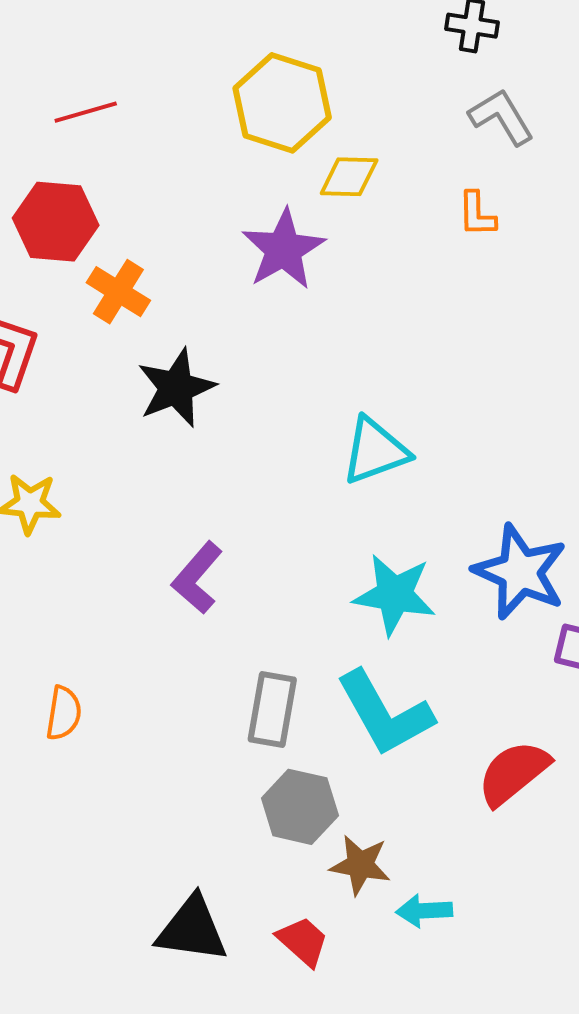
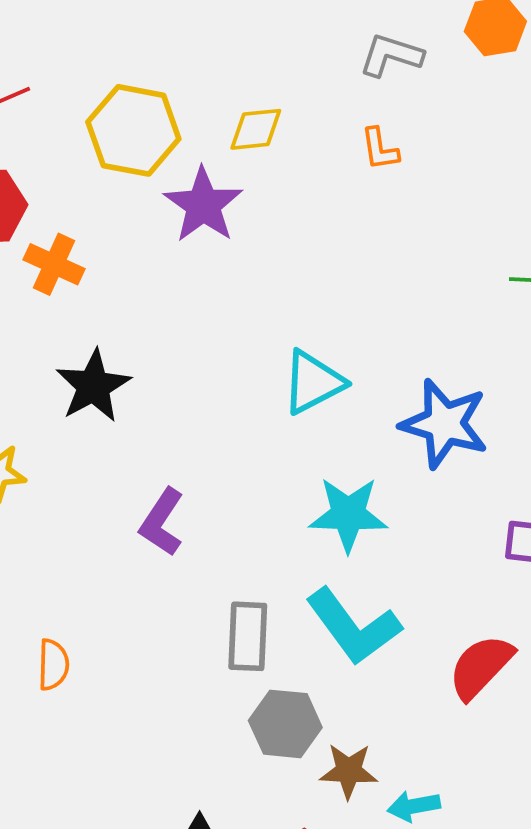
yellow hexagon: (282, 103) -> (133, 130), moved
gray L-shape: (501, 117) -> (391, 55), turned -34
black star: (176, 388) -> (93, 386), moved
blue star: (520, 572) -> (444, 424), moved

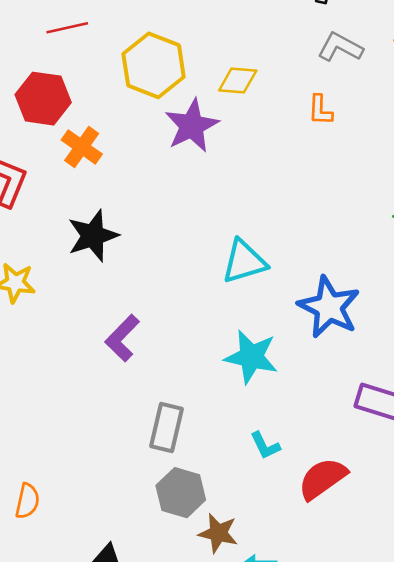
cyan L-shape: (353, 626) -> (265, 446), moved, size x0.5
orange semicircle: (53, 665) -> (27, 501), moved

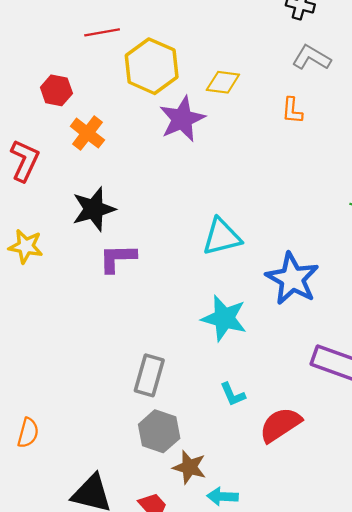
red line: (67, 28) -> (102, 32), moved
red hexagon: (43, 99) -> (56, 90), size x0.7
purple L-shape: (122, 338) -> (118, 258), moved, turned 42

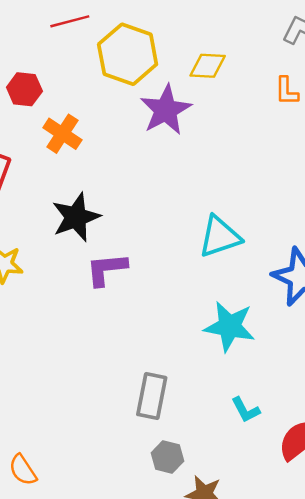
gray hexagon: (159, 431) -> (167, 457), size x0.7
orange semicircle: (28, 433) -> (23, 470), turned 136

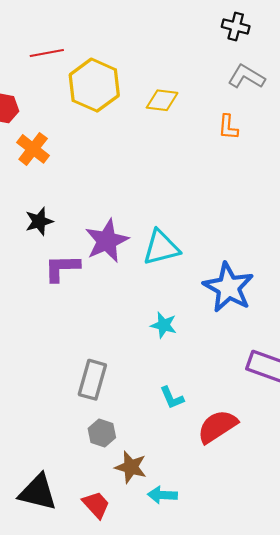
purple star: (166, 110) -> (107, 241), moved
black star: (76, 217) -> (39, 221), size x0.7
cyan star: (230, 326) -> (164, 325), size x0.6

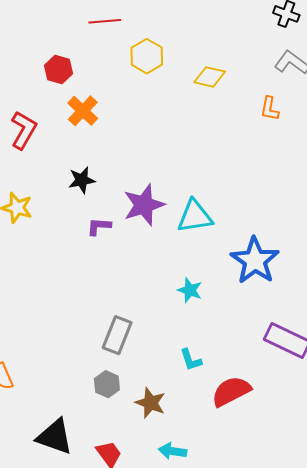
yellow hexagon: (94, 85) -> (147, 56), size x0.7
purple L-shape: (62, 268) -> (99, 226), size x0.7
gray hexagon: (102, 433) -> (107, 384), moved
brown star: (131, 467) -> (150, 403), moved

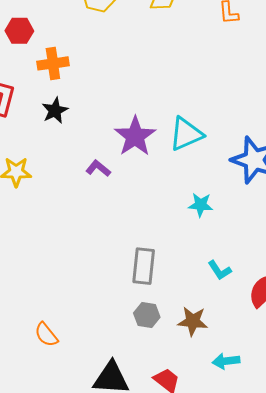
orange cross: (83, 111) -> (53, 63), turned -36
black star: (82, 180) -> (55, 111), moved
purple L-shape: (99, 226) -> (98, 168), turned 50

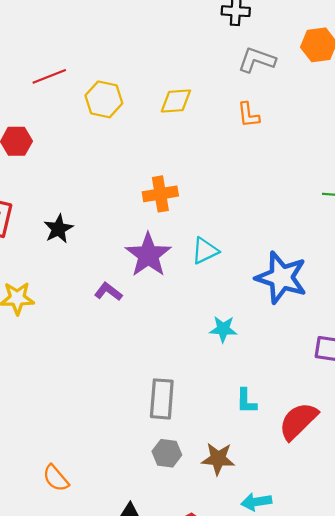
orange cross: (53, 63) -> (160, 194), moved
cyan triangle: (186, 134) -> (205, 251), size x0.7
cyan L-shape: (220, 270) -> (246, 401), turned 35

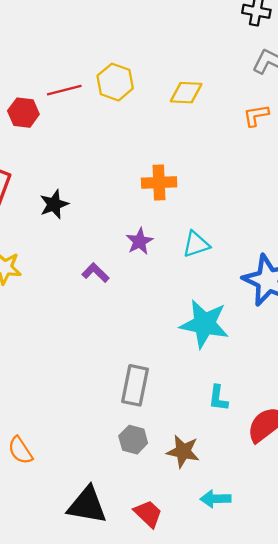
red line: (49, 76) -> (64, 90), moved
orange L-shape: (248, 115) -> (256, 115), turned 80
purple star: (148, 255) -> (140, 241), size x0.6
cyan star: (223, 329) -> (204, 324), size x1.8

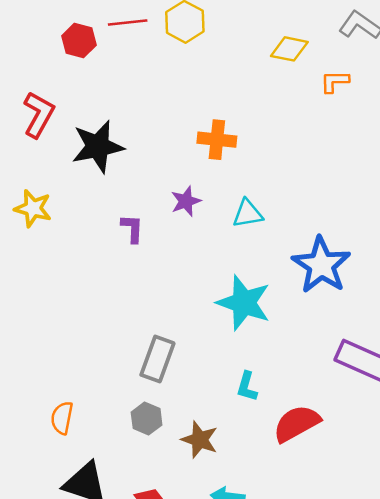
yellow diamond: (186, 93) -> (289, 49), moved
black star: (54, 204) -> (98, 146), size x1.6
purple L-shape: (95, 273) -> (132, 229), turned 40
orange semicircle: (20, 450) -> (62, 418), moved, turned 36

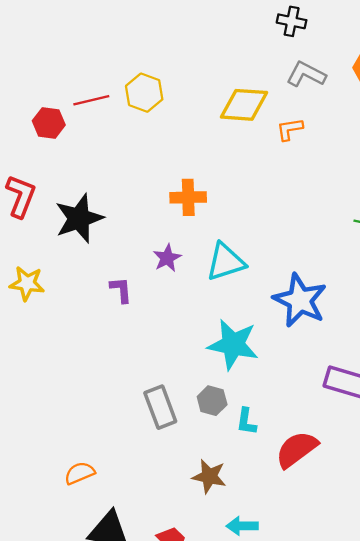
yellow diamond: (289, 49) -> (244, 105), size x1.4
cyan triangle: (248, 214) -> (226, 262), size x1.4
gray rectangle: (157, 359) -> (160, 407), turned -33
orange semicircle: (62, 418) -> (80, 473), turned 64
gray hexagon: (147, 419) -> (212, 401), moved

